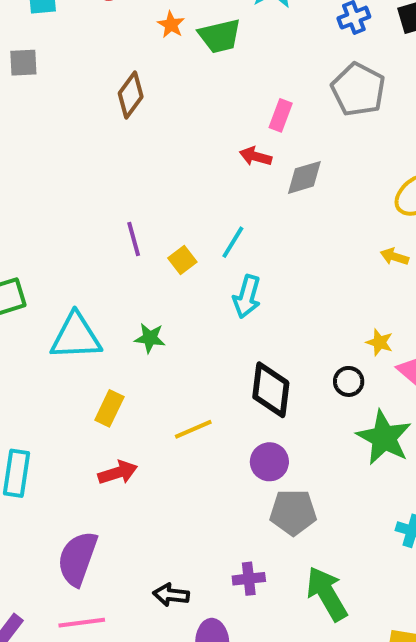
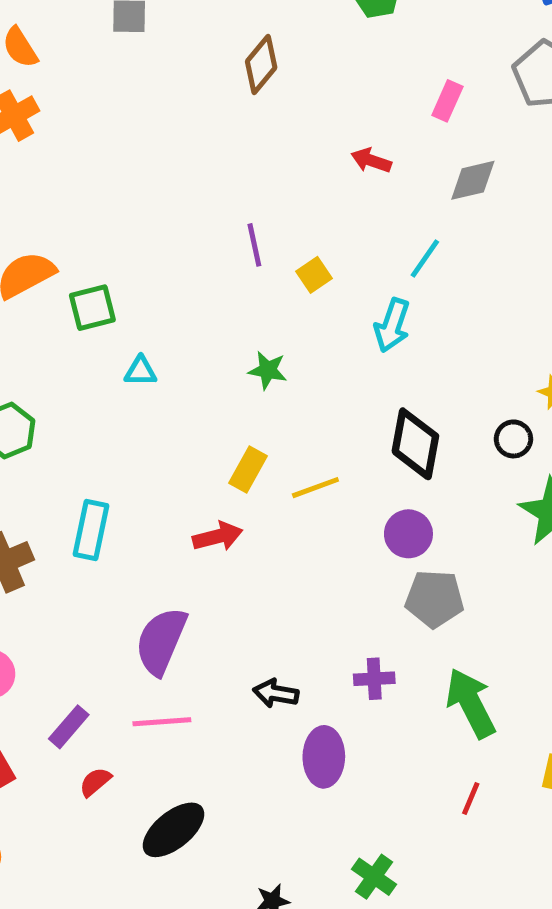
red arrow: (256, 156) -> (371, 160), moved
cyan line: (233, 242) -> (425, 259), moved
cyan triangle: (76, 337) -> (141, 371), moved, size x0.5
yellow rectangle: (109, 408) -> (248, 470), moved

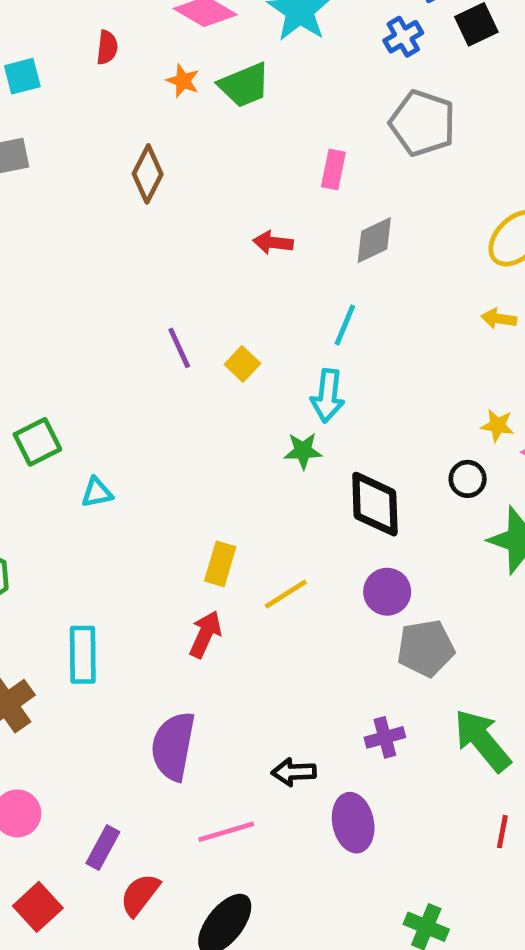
green star: (268, 370) -> (303, 451), moved
yellow line: (315, 488) -> (286, 594), moved
red arrow: (218, 536) -> (205, 634), turned -39
pink line: (162, 722) -> (226, 832), moved
red semicircle: (95, 782) -> (140, 895), size x1.4

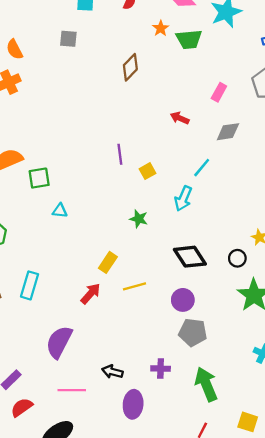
green star: (303, 451) -> (139, 219), moved
black diamond: (375, 504) -> (190, 257), turned -48

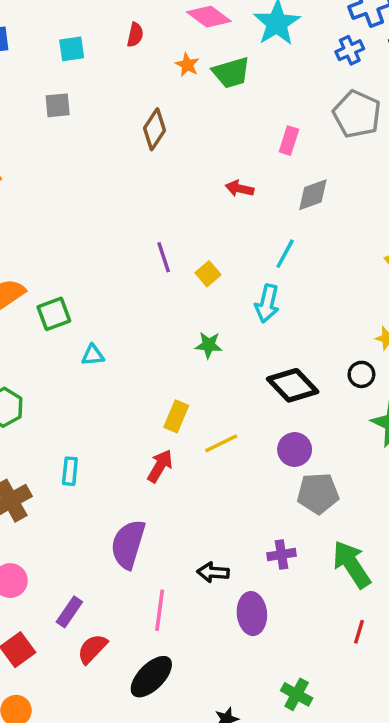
cyan rectangle: (30, 285) -> (70, 471), size x0.7
pink line: (72, 390) -> (160, 610), turned -72

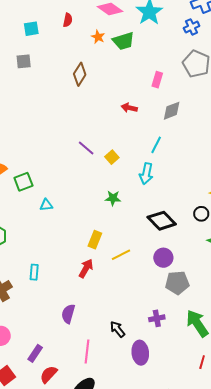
purple line: (164, 257) -> (86, 148), turned -30
purple semicircle: (128, 544) -> (68, 314), size x0.7
black arrow: (213, 572) -> (117, 329), turned 48

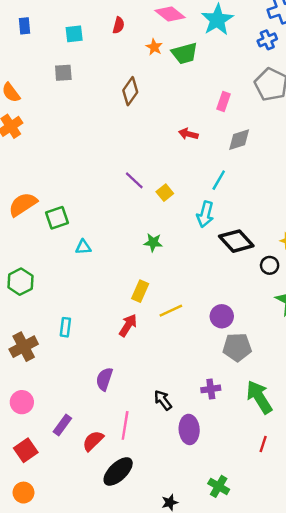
green star: (113, 198) -> (153, 242), moved
black diamond: (162, 221) -> (236, 241), moved
red semicircle: (49, 374) -> (93, 441), moved

